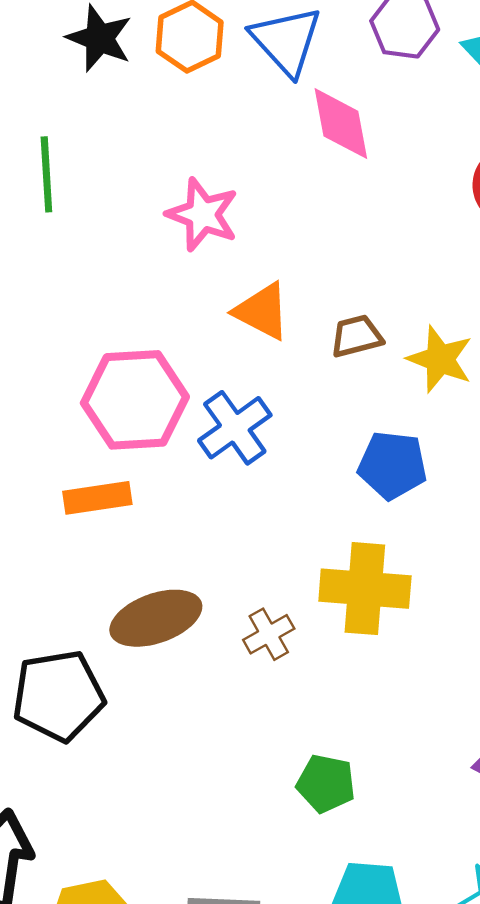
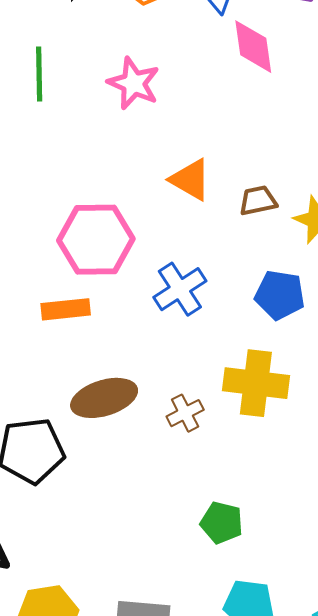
pink star: (203, 214) -> (134, 83), moved
blue cross: (235, 428) -> (180, 289), moved

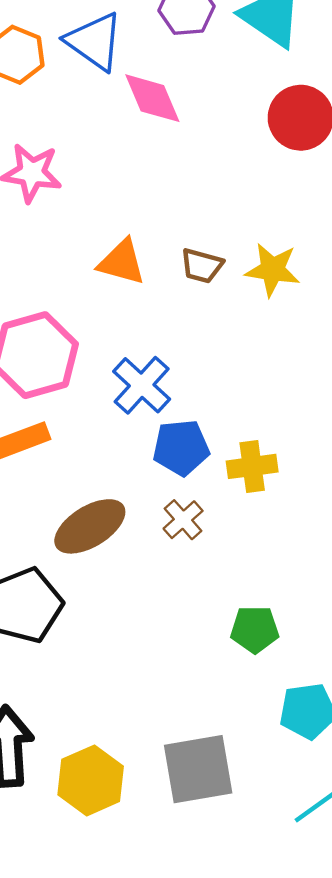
brown trapezoid: (258, 201) -> (202, 266), turned -138
blue pentagon: (280, 295) -> (181, 448), moved
yellow cross: (256, 383) -> (252, 466), size x0.7

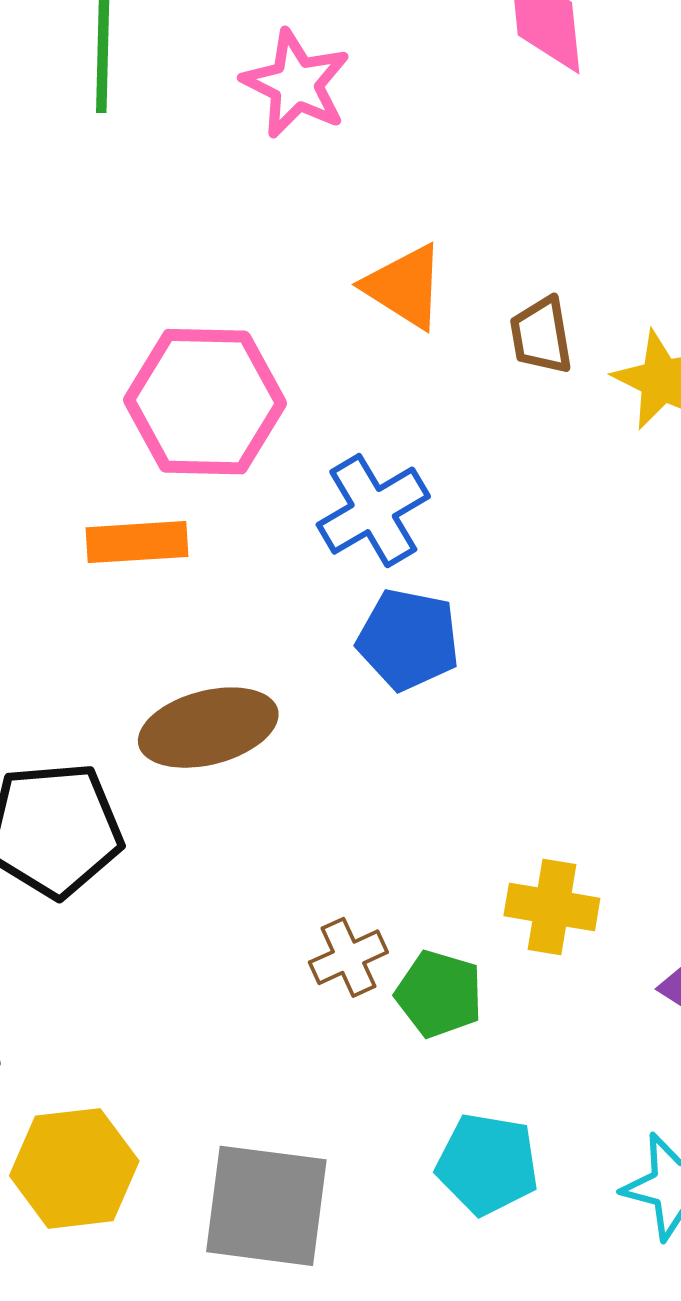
brown trapezoid: (202, 266) -> (541, 335), turned 48
yellow cross: (252, 466) -> (552, 907), moved
brown cross: (183, 520) -> (348, 957), moved

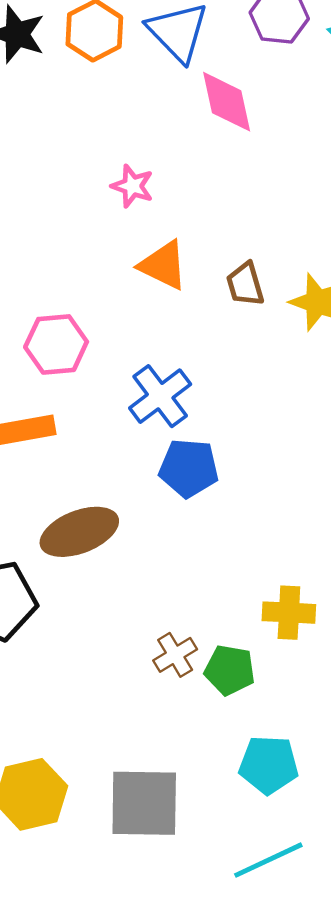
pink star: (296, 84) -> (132, 186), moved, size x0.7
pink hexagon: (205, 402) -> (56, 344), size x0.7

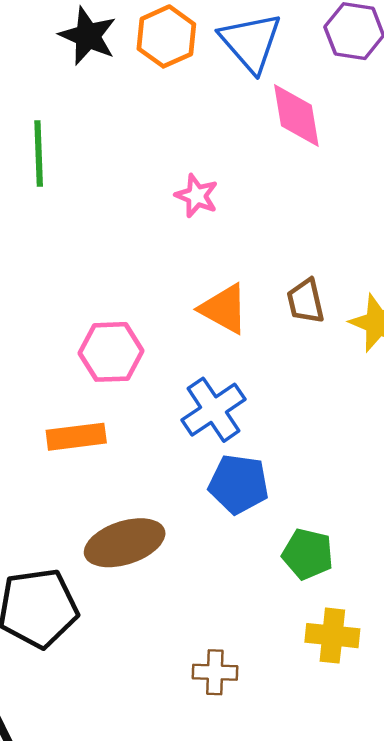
orange triangle: (163, 265) -> (224, 309), moved
brown cross: (175, 655) -> (215, 672), turned 30
green pentagon: (230, 670) -> (308, 554), moved

